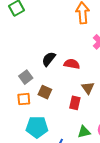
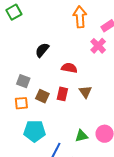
black semicircle: (49, 59) -> (42, 50), moved
gray square: (26, 77) -> (23, 81), turned -32
red rectangle: (75, 103) -> (62, 94), moved

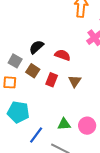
black semicircle: (42, 50) -> (36, 47), moved
brown square: (42, 96) -> (33, 71), moved

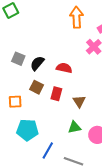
gray square: (15, 61) -> (18, 59), moved
brown triangle: (75, 81) -> (79, 101), moved
green triangle: (64, 124) -> (74, 127), moved

